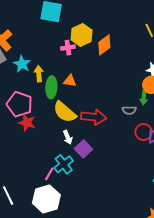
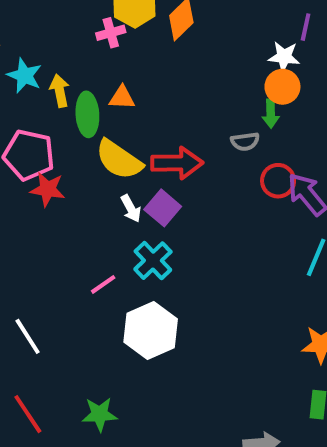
purple square: (83, 149) -> (163, 208), moved
cyan cross: (64, 164) -> (153, 261), moved
pink line: (49, 174) -> (103, 284), turned 32
white hexagon: (46, 199) -> (151, 330), moved

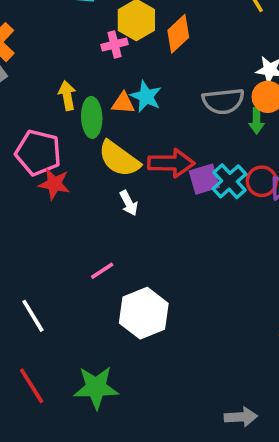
cyan star: (25, 76) -> (146, 96), moved
gray semicircle: (245, 142) -> (223, 101), moved, size x1.6
purple square: (163, 208) -> (204, 179), moved, turned 32
cyan cross: (153, 261) -> (230, 181), moved
green star: (100, 414) -> (96, 387), size x1.4

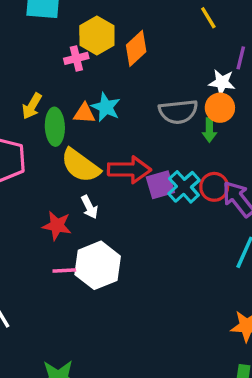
yellow arrow: (67, 96) -> (32, 106), turned -140
red star: (54, 184) -> (57, 226), moved
pink line: (102, 271) -> (64, 270), turned 30
white hexagon: (144, 313) -> (98, 265), moved

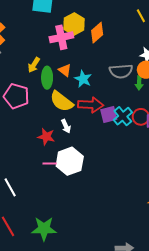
pink cross: (76, 58) -> (61, 37), size x1.6
cyan star: (106, 107) -> (83, 79), moved
orange triangle: (84, 113) -> (65, 70), turned 32

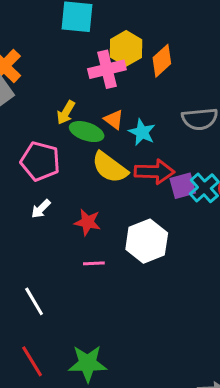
green ellipse: (47, 78) -> (87, 132), turned -70
white arrow: (66, 126) -> (41, 209), moved, turned 72
white hexagon: (70, 161) -> (147, 241), moved

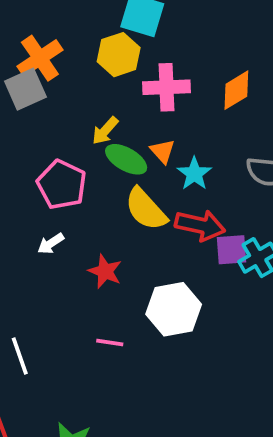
yellow hexagon: (126, 48) -> (119, 55), moved
pink line: (94, 263) -> (110, 342), moved

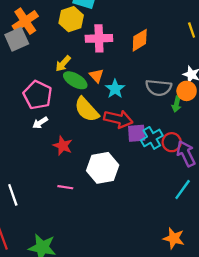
white arrow: (51, 244) -> (40, 123), moved

